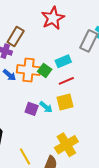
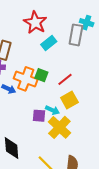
cyan rectangle: (63, 61) -> (49, 43), moved
orange cross: (29, 70) -> (26, 79), turned 30
yellow cross: (66, 145) -> (59, 127), moved

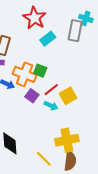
red line: (65, 79) -> (51, 90), moved
purple square: (39, 116) -> (32, 96), moved, turned 32
yellow cross: (59, 127) -> (67, 140), moved, turned 35

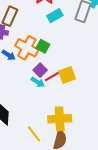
red line: (51, 90) -> (52, 77), moved
purple square: (32, 96) -> (40, 70), moved
cyan arrow: (51, 106) -> (38, 82), moved

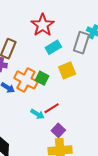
purple square: (40, 70) -> (58, 130), moved
yellow square: (67, 75) -> (67, 70), moved

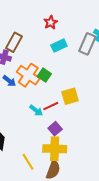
red star: (43, 25) -> (51, 22), size x0.6
yellow square: (67, 70) -> (70, 96), moved

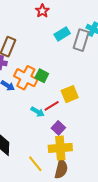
red star: (51, 22) -> (42, 11), moved
cyan rectangle: (59, 46) -> (62, 34), moved

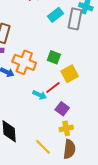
green square: (42, 76) -> (54, 57), moved
yellow cross: (60, 148) -> (66, 128), size x0.6

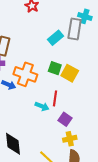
cyan rectangle: (55, 15) -> (56, 38), moved
yellow square: (70, 74) -> (70, 73), moved, turned -30
red line: (53, 88) -> (55, 98), turned -42

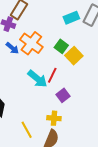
cyan arrow: (42, 106) -> (37, 79), size x1.5
purple square: (65, 119) -> (63, 95), moved

